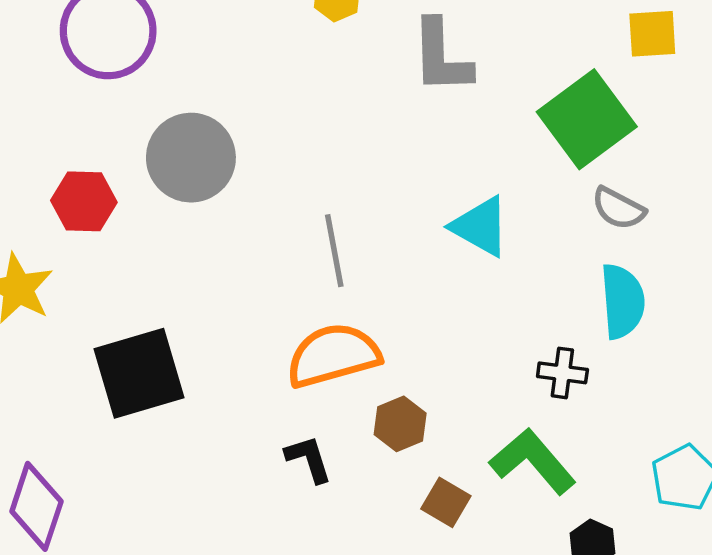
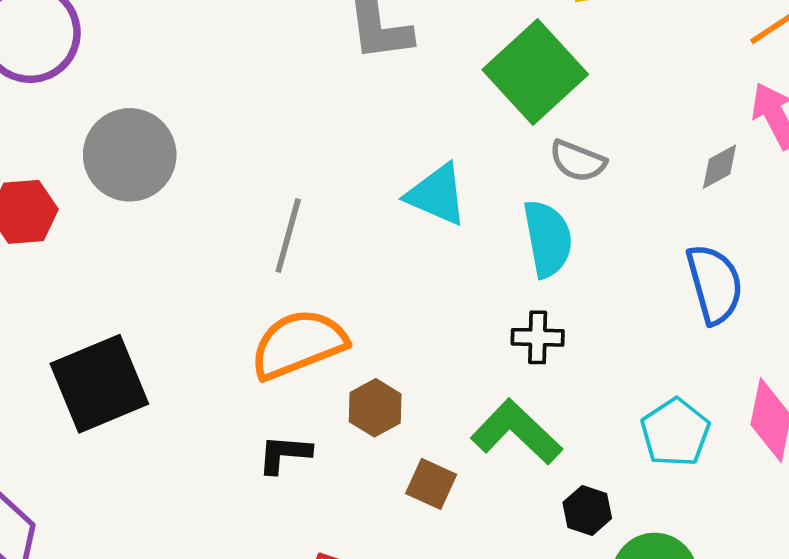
gray line: (334, 251) -> (288, 236), turned 32
cyan semicircle: (623, 301) -> (548, 239), moved
black L-shape: (309, 459) -> (284, 454), turned -62

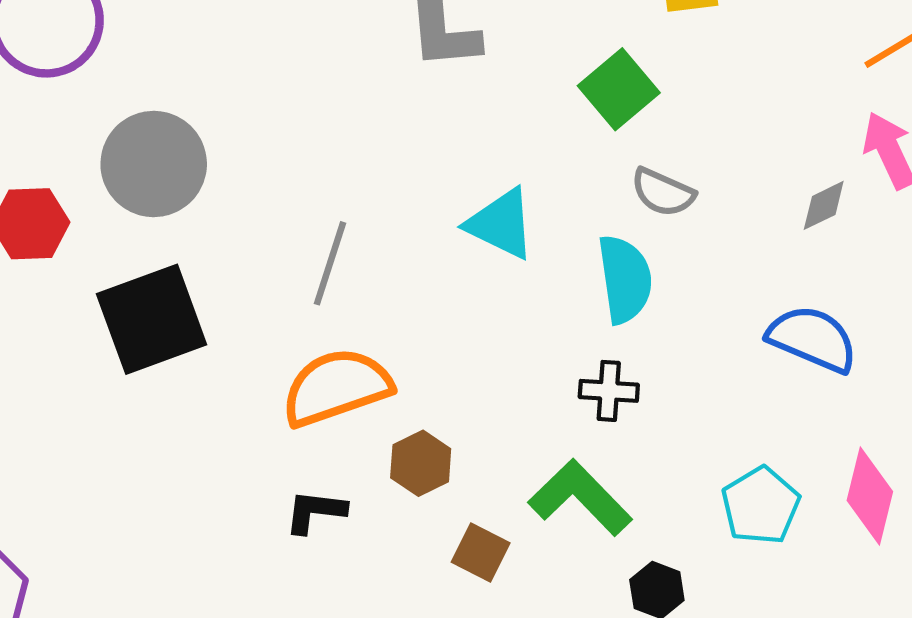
green square: (535, 72) -> (619, 89), size x0.7
blue semicircle: (715, 284) -> (812, 339), turned -54
black square: (99, 384) -> (152, 319), moved

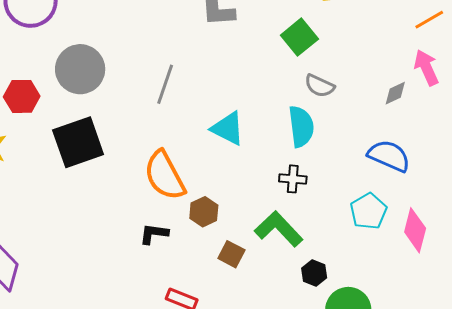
cyan triangle: (501, 224) -> (228, 128), moved
gray line: (330, 263) -> (165, 84), moved
orange semicircle: (336, 387) -> (165, 175), turned -100
cyan pentagon: (761, 506) -> (368, 211), moved

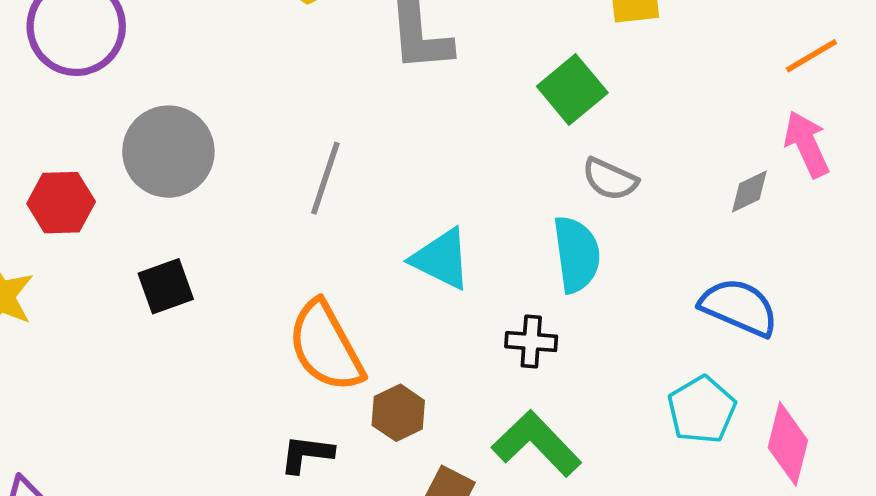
black square: (78, 142) -> (166, 286), size x0.6
black cross: (293, 179) -> (531, 341), moved

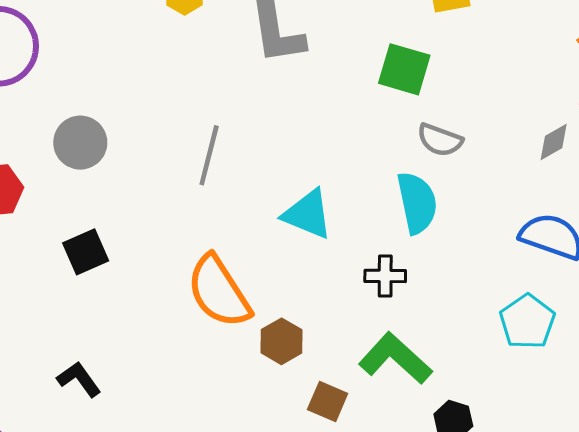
green square: (572, 90) -> (404, 69), turned -30
gray circle: (168, 152) -> (80, 143), size x0.7
black L-shape: (306, 454) -> (79, 379), moved, turned 51

